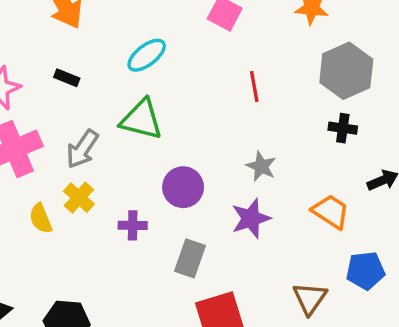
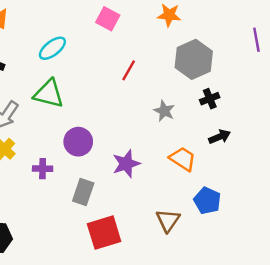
red line: (254, 86) -> (129, 70), turned 40
black cross: (343, 128) -> (210, 99), moved, turned -30
gray star: (261, 166) -> (164, 111), moved
blue pentagon: (365, 271) -> (207, 201), turned 30

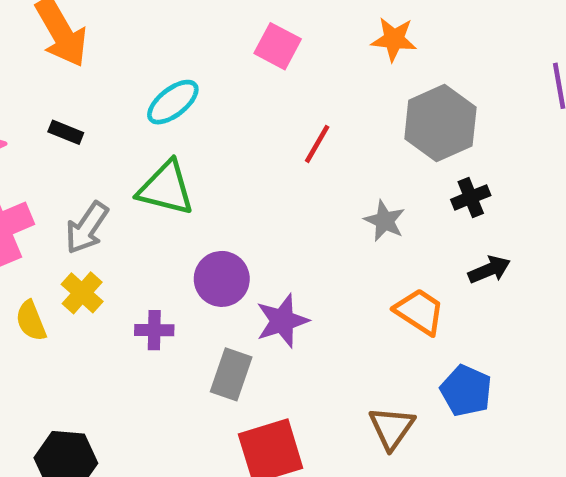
purple star: (126, 164) -> (282, 321), moved

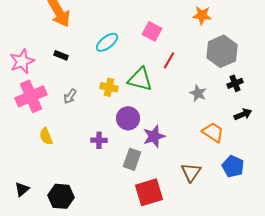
pink square: (278, 46) -> (152, 31), moved
green triangle: (166, 188) -> (140, 79), moved
gray arrow: (87, 228) -> (70, 96), size x0.7
yellow cross: (82, 293) -> (109, 87), moved, turned -30
brown triangle: (392, 428) -> (191, 172), moved

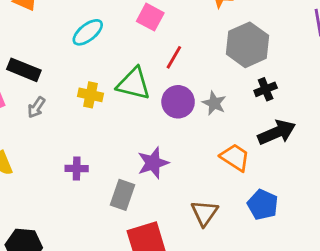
black rectangle: (61, 55) -> (24, 70), moved, size x1.6
black arrow: (243, 114) -> (277, 132), size x1.5
purple circle: (128, 118) -> (178, 102), moved

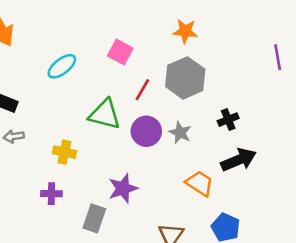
gray hexagon: (247, 45) -> (185, 78), moved
yellow cross: (91, 95) -> (64, 152), moved
gray arrow: (36, 107) -> (14, 136), turned 48

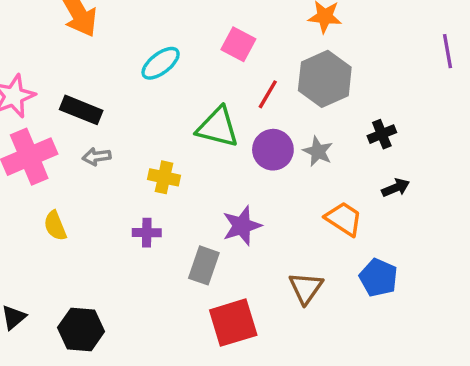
black arrow: (239, 160) -> (396, 188), size x0.6

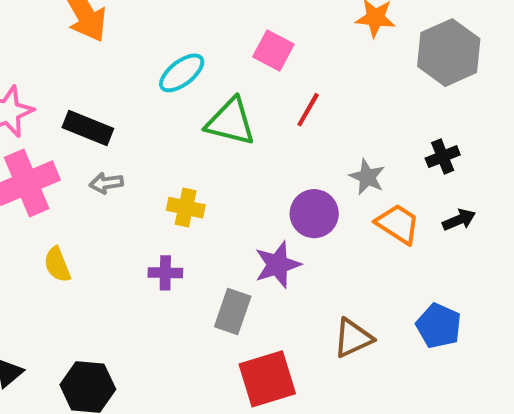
gray hexagon: (325, 79) -> (449, 53), moved
green triangle: (218, 127) -> (231, 122), moved
purple circle: (273, 150) -> (314, 214), moved
orange trapezoid: (344, 219) -> (398, 224), moved
brown triangle: (306, 288) -> (353, 338), turned 30

